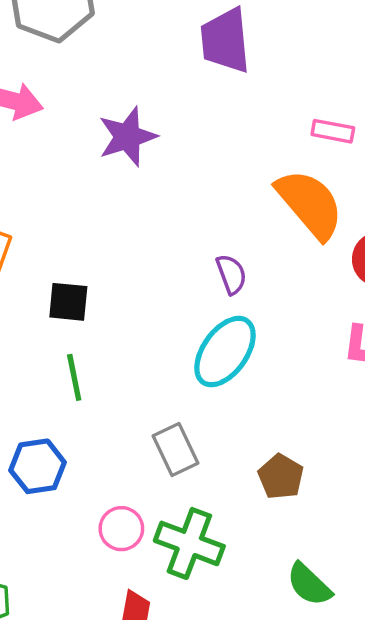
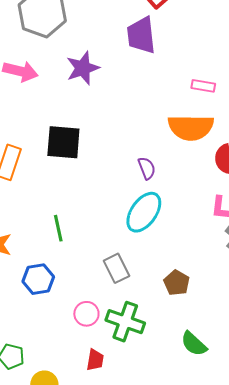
purple star: (127, 137) -> (83, 68), moved
orange semicircle: (310, 204) -> (191, 127), turned 132
black square: (68, 302) -> (63, 142), moved, size x1.5

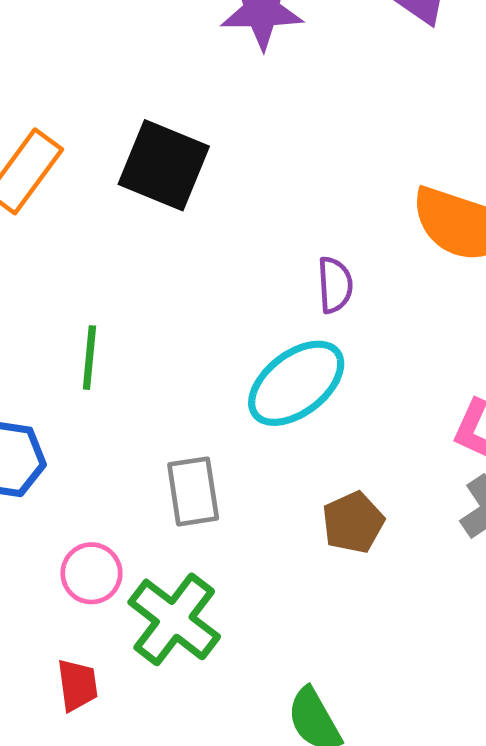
brown pentagon: (177, 283) -> (353, 522), moved
red trapezoid: (95, 360) -> (77, 685), turned -35

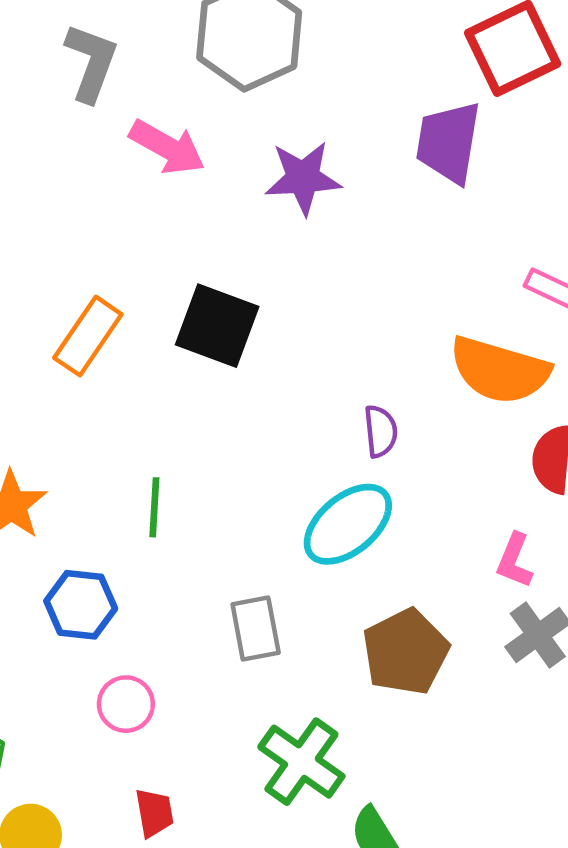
brown pentagon: (353, 522) -> (406, 652), size x1.5
pink circle: (91, 573) -> (126, 704), moved
green cross: (174, 619) -> (301, 762), moved

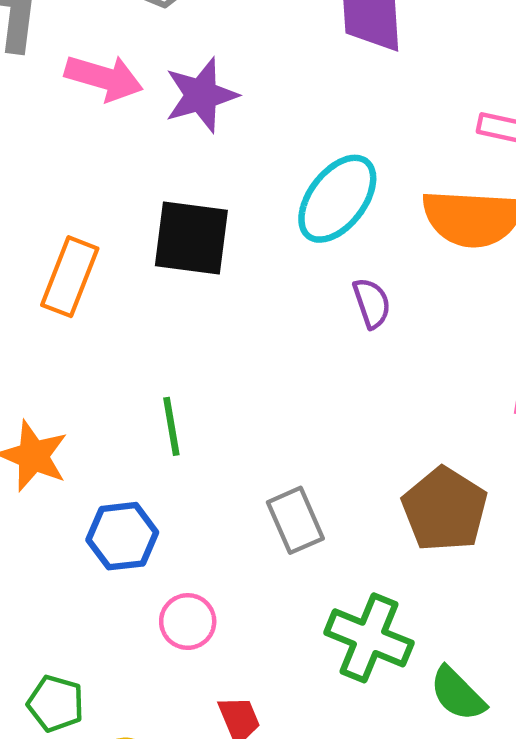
purple star: (303, 178) -> (201, 95), moved
cyan ellipse: (348, 524) -> (337, 199), moved

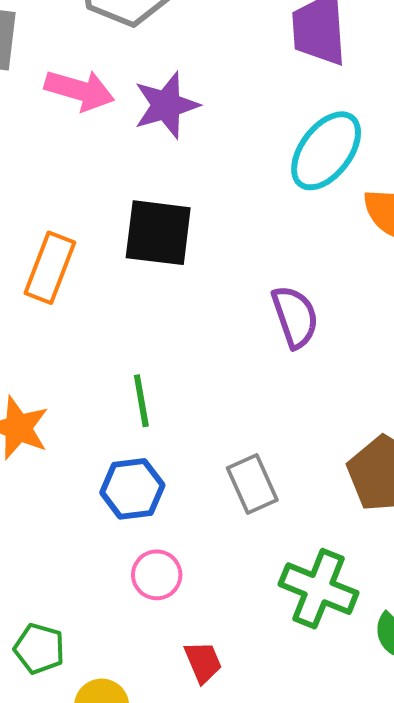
cyan ellipse: (337, 199) -> (326, 151), moved
purple semicircle: (372, 303) -> (295, 317), moved, size x1.4
blue hexagon: (122, 536) -> (132, 489), moved

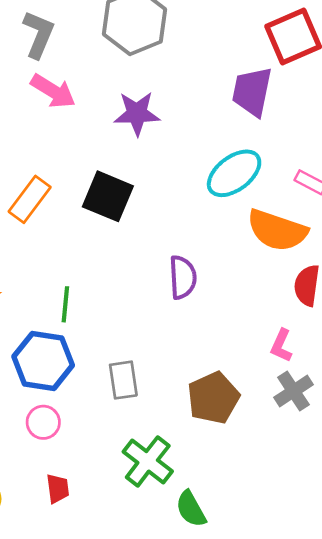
pink arrow: (79, 90) -> (53, 91), moved
blue hexagon: (132, 489) -> (43, 361), size x1.4

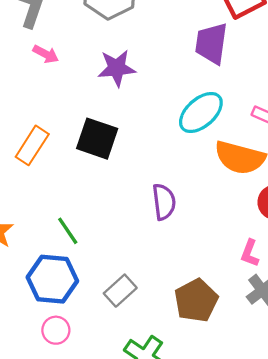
pink arrow: (53, 91) -> (46, 54), size x0.7
green line: (65, 304) -> (68, 231), turned -36
gray rectangle: (123, 380) -> (120, 291), turned 60

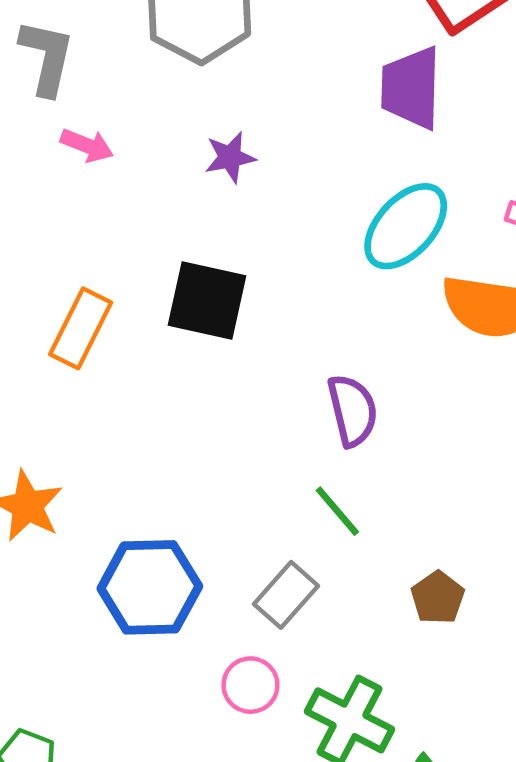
purple star: (117, 68) -> (230, 157), size x0.7
green line: (68, 231) -> (337, 511), moved
brown pentagon: (196, 300) -> (438, 598), size x0.6
pink circle: (56, 330) -> (250, 685), moved

